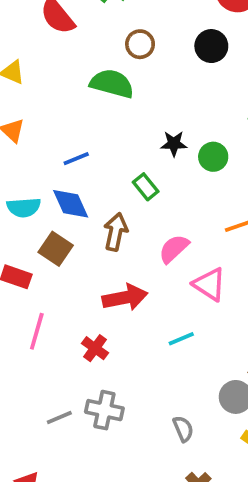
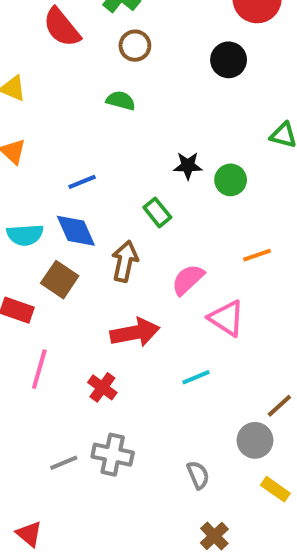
brown circle: (140, 44) -> (135, 46), moved
green semicircle: (112, 84) -> (121, 101), size x0.6

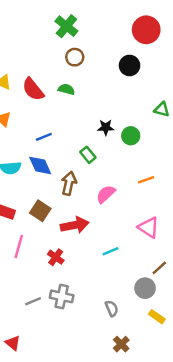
red semicircle: (62, 27) -> (33, 89), moved
brown square: (60, 280) -> (40, 211), moved
pink triangle: (227, 318) -> (149, 227), moved

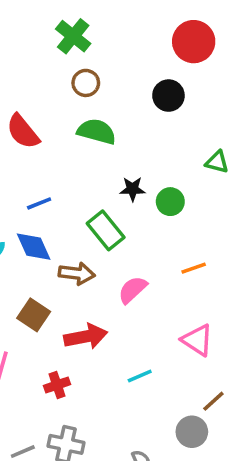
green semicircle: (66, 89) -> (97, 131), moved, size x1.5
green rectangle: (88, 155) -> (106, 230), size x1.5
brown arrow: (69, 183) -> (77, 274), turned 85
red cross: (56, 257) -> (57, 385), turned 35

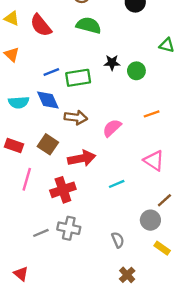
green rectangle: (106, 230) -> (78, 78), moved, turned -60
red cross: (57, 385) -> (63, 190), size x1.5

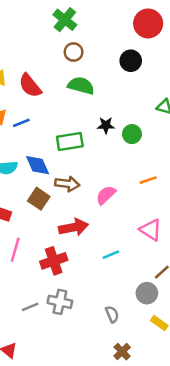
blue line: (51, 72) -> (21, 123), moved
brown square: (48, 144) -> (39, 199), moved

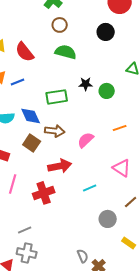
gray circle: (147, 293) -> (108, 219), moved
gray cross: (60, 302) -> (27, 253), moved
gray semicircle: (112, 314) -> (83, 256), moved

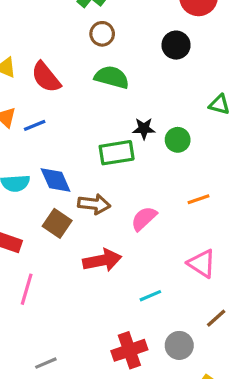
green rectangle: (57, 97) -> (117, 153), moved
red cross: (44, 193) -> (129, 350), moved

